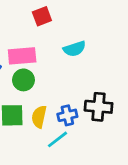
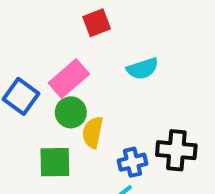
pink rectangle: (22, 56) -> (69, 79), turned -36
yellow semicircle: (39, 117) -> (93, 132), moved

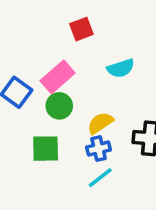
yellow semicircle: (93, 132) -> (100, 123), moved, turned 44
blue cross: (133, 162) -> (99, 149), moved

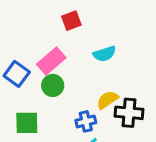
yellow semicircle: (100, 123) -> (107, 100), moved
green square: (46, 149) -> (27, 123), moved

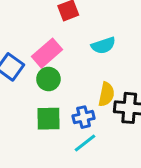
yellow semicircle: (107, 100) -> (106, 94), turned 135
green square: (27, 123) -> (48, 119), moved

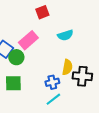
green circle: (48, 79) -> (16, 57), moved
green square: (48, 119) -> (13, 83), moved

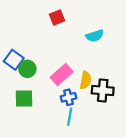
cyan semicircle: (65, 35) -> (95, 36), moved
pink rectangle: (28, 40) -> (62, 75), moved
cyan line: (53, 99) -> (70, 117), turned -42

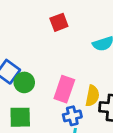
pink rectangle: (62, 75) -> (64, 89), turned -30

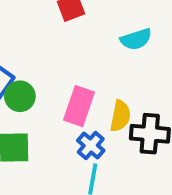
blue cross: (72, 116) -> (91, 145), turned -36

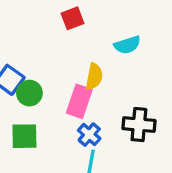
yellow semicircle: (120, 116) -> (94, 76), moved

